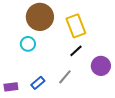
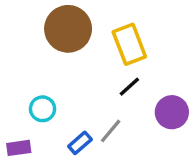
cyan circle: (28, 44) -> (43, 109), moved
blue rectangle: (38, 83) -> (80, 143), moved

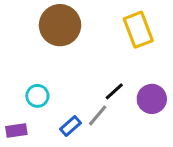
yellow rectangle: (129, 44) -> (138, 30), moved
black line: (129, 87) -> (114, 91), moved

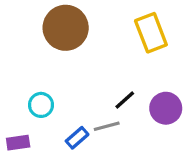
gray line: (98, 115) -> (107, 126), turned 35

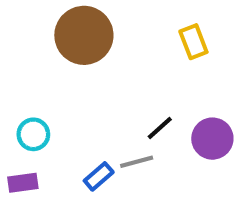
yellow rectangle: (151, 33) -> (193, 42), size x0.7
cyan circle: (41, 105) -> (33, 134), moved

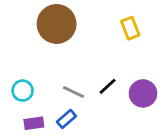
gray line: (137, 162) -> (74, 92), moved, turned 40
purple rectangle: (23, 183) -> (34, 123), moved

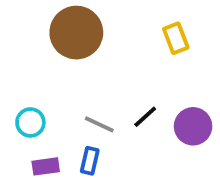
blue rectangle: (66, 119) -> (90, 161), turned -36

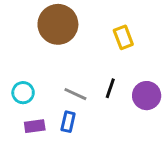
yellow rectangle: (176, 38) -> (123, 37), moved
black line: (145, 117) -> (110, 88), turned -30

